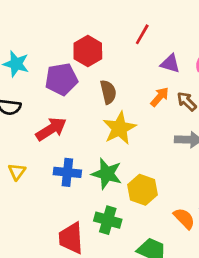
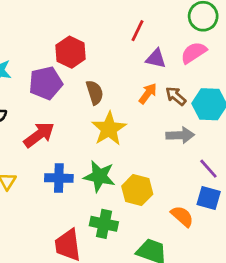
red line: (142, 34) -> (138, 31), moved

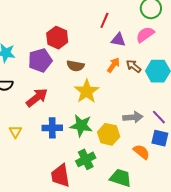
brown semicircle: (95, 92) -> (75, 66), turned 120
gray arrow: (180, 135) -> (133, 117), moved
green cross: (104, 224) -> (86, 159), turned -36

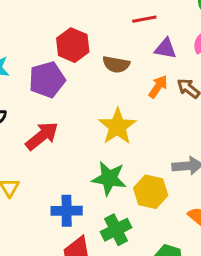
red line: (104, 20) -> (144, 19), turned 56
brown semicircle: (75, 66) -> (116, 64), moved
blue cross: (52, 128) -> (67, 211), moved

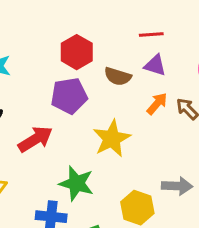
purple triangle: (165, 48) -> (155, 65), moved
purple pentagon: (47, 80) -> (69, 96), moved
green star: (109, 178) -> (76, 183), moved

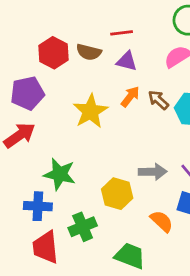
brown semicircle: (118, 76) -> (89, 52), moved
purple pentagon: (69, 96) -> (27, 93), moved
yellow star: (112, 139) -> (90, 111), moved

